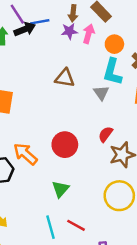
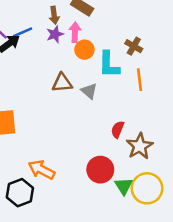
orange circle: (114, 44) -> (84, 50), moved
gray triangle: (101, 93) -> (89, 91), moved
red circle: (65, 145) -> (100, 170), moved
green triangle: (60, 189) -> (124, 186), moved

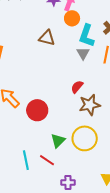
gray triangle: (89, 91) -> (83, 53), moved
red circle: (100, 170) -> (37, 110), moved
green triangle: (124, 186) -> (58, 141), moved

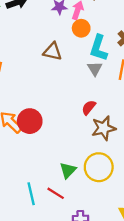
red circle: (37, 110) -> (30, 121), moved

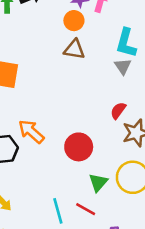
orange circle: (81, 28) -> (74, 21), moved
red circle: (30, 121) -> (79, 147), moved

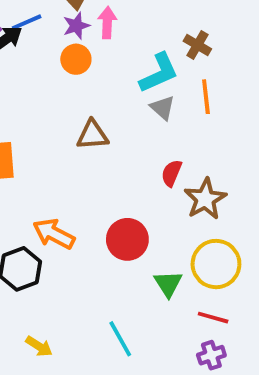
cyan L-shape: (126, 43) -> (159, 73), turned -116
brown triangle: (74, 49) -> (92, 135), moved
red line: (86, 209) -> (213, 318), moved

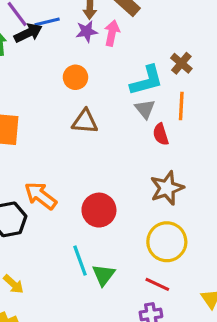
orange circle: (76, 59) -> (75, 77), moved
red semicircle: (171, 173) -> (161, 134), moved, turned -50
green triangle: (168, 284) -> (104, 275), moved
cyan line: (120, 339) -> (80, 261), moved

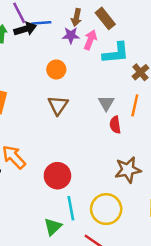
cyan L-shape: (147, 81) -> (116, 53), moved
brown triangle: (85, 122) -> (58, 105), turned 50
brown star: (167, 188) -> (128, 170), moved
cyan line: (80, 261) -> (71, 208), moved

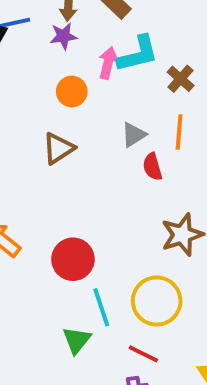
pink arrow: (90, 40) -> (108, 63), moved
orange circle: (56, 70) -> (72, 92), moved
gray triangle: (106, 103) -> (134, 135), turned 35
brown triangle: (58, 105) -> (58, 148), turned 30

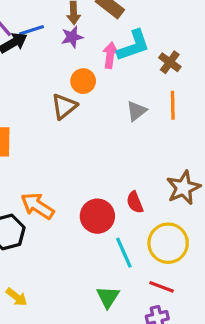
brown triangle: (58, 148) -> (64, 106), moved
red semicircle: (152, 167) -> (135, 202), moved
green triangle: (77, 340) -> (108, 297), moved

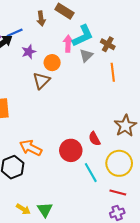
purple star: (72, 37) -> (29, 52), moved
gray triangle: (136, 111) -> (86, 56), moved
green triangle: (108, 297) -> (45, 210), moved

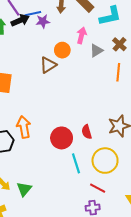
cyan L-shape: (83, 36) -> (110, 16), moved
purple star: (29, 52) -> (43, 21), moved
orange arrow: (31, 148) -> (24, 127), turned 40

